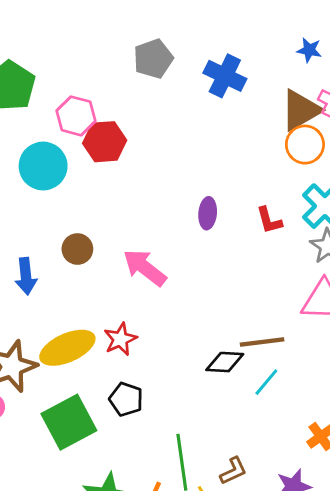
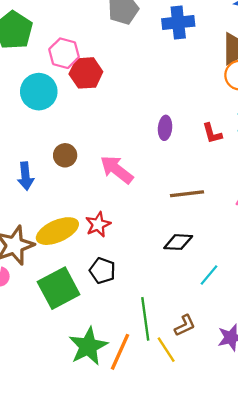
blue cross: (225, 76) -> (178, 22), turned -32
brown line: (262, 342) -> (187, 194), moved
cyan line: (266, 382) -> (209, 275), moved

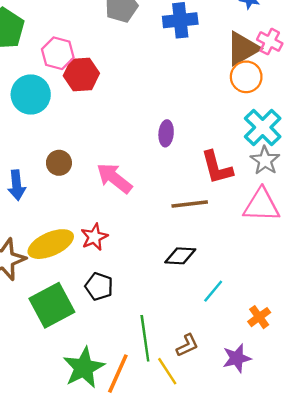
red L-shape: (212, 133) -> (217, 167), moved, size x1.5

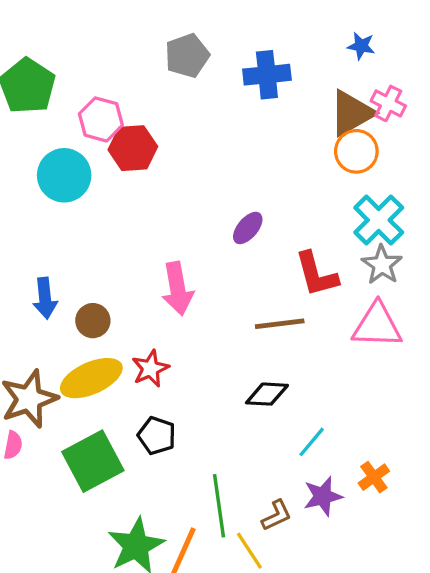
purple ellipse: (166, 133) -> (248, 228), turned 35
brown circle: (59, 163) -> (93, 321), moved
pink arrow: (114, 178) -> (178, 289), turned -138
purple star: (237, 358) -> (323, 496), moved

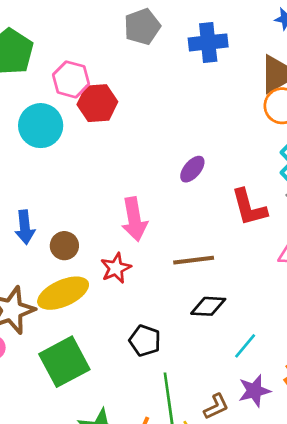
brown line: (280, 324) -> (194, 260), moved
red star: (150, 369) -> (116, 268), moved
black pentagon: (157, 436) -> (145, 341), moved

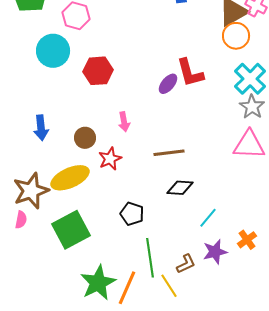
red hexagon: (97, 103) -> (98, 71), moved
red L-shape: (249, 207) -> (190, 73), moved
pink arrow: (134, 219) -> (124, 122), size x0.6
brown circle: (64, 246) -> (85, 138), moved

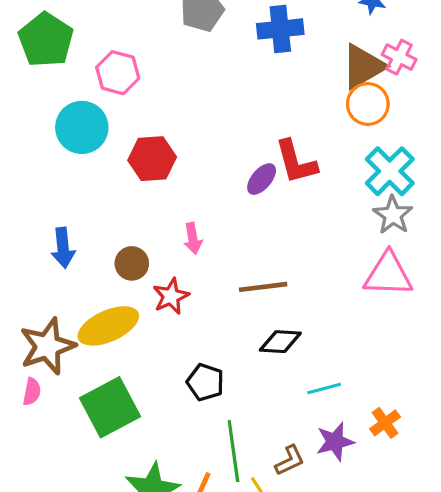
cyan line: (208, 218) -> (324, 388), turned 35

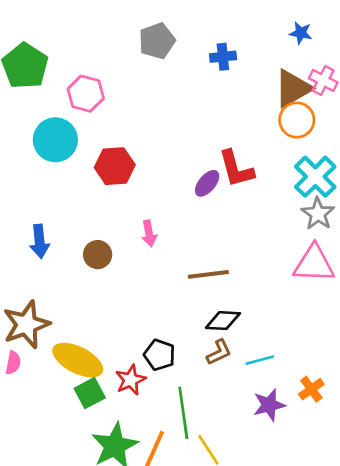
blue cross: (280, 29) -> (223, 57), size x0.7
red star: (171, 296) -> (131, 380), moved
yellow ellipse: (108, 326) -> (78, 360), moved, turned 51
green square: (110, 407) -> (90, 393), moved, size x0.6
brown L-shape: (290, 460) -> (219, 352), moved

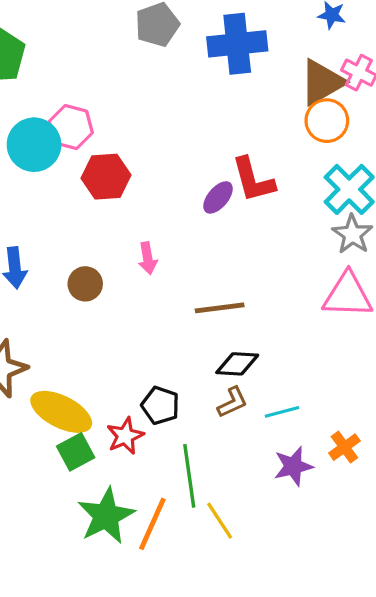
blue cross: (223, 57) -> (237, 44), size x1.8
pink hexagon: (86, 94) -> (71, 127), moved

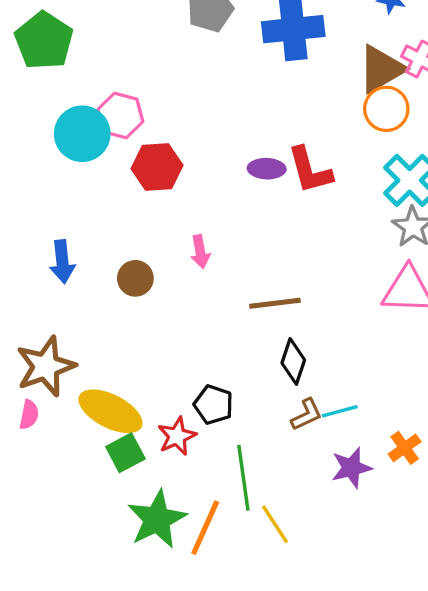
purple ellipse: (218, 197) -> (267, 169), moved, turned 52
black diamond: (237, 364) -> (293, 361), turned -75
brown L-shape: (232, 402) -> (307, 415), moved

